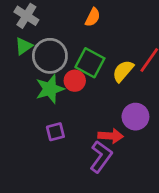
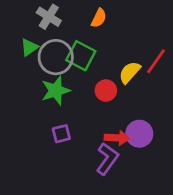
gray cross: (26, 16) -> (49, 17), moved
green square: (90, 63) -> (81, 56), moved
red circle: (75, 81) -> (106, 91), moved
purple circle: (135, 117) -> (139, 134), moved

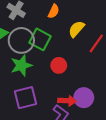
yellow semicircle: (130, 72) -> (76, 29), moved
purple square: (61, 134) -> (25, 98), size x1.6

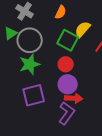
green square: (40, 39) -> (68, 40), moved
purple circle: (84, 98) -> (68, 84), moved

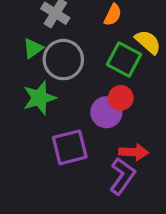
yellow semicircle: (83, 29) -> (148, 42), turned 90
green star: (30, 64) -> (39, 98), moved
purple circle: (68, 84) -> (106, 112), moved

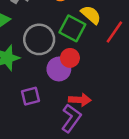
gray circle: (63, 60) -> (39, 39), moved
purple square: (70, 147) -> (31, 96), size x0.7

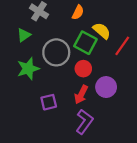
purple circle: (59, 69) -> (106, 87), moved
red arrow: (80, 100) -> (81, 95), moved, turned 114

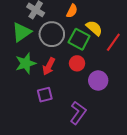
green triangle: (24, 35) -> (22, 32), size x1.5
gray circle: (56, 52) -> (52, 34), moved
red arrow: (81, 95) -> (49, 66), moved

